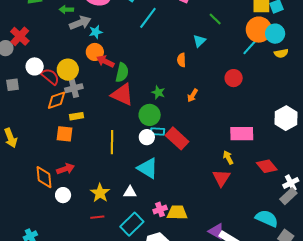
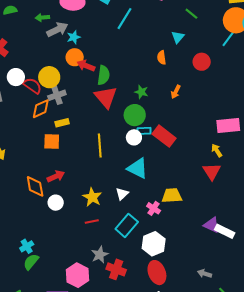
red circle: (234, 78) -> (202, 62), moved
red triangle: (122, 94) -> (106, 97), turned 30
white triangle: (130, 192) -> (122, 194), turned -40
pink cross: (160, 209) -> (154, 208), turned -32
yellow trapezoid: (177, 213) -> (172, 196), moved

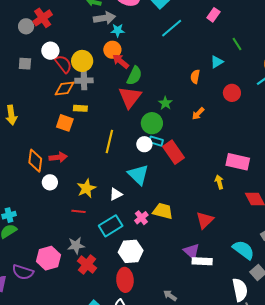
red triangle: (212, 171) -> (205, 220), moved
white rectangle: (225, 231) -> (202, 261), turned -42

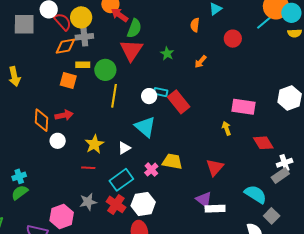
gray square: (25, 64) -> (24, 24), size x1.6
green circle: (152, 123) -> (105, 70), moved
red cross: (87, 264) -> (116, 204), moved

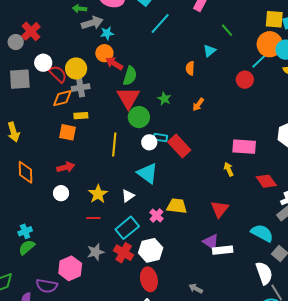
red circle: (233, 39) -> (245, 80), moved
green circle: (105, 70) -> (139, 117), moved
orange diamond: (41, 120) -> (26, 172), moved

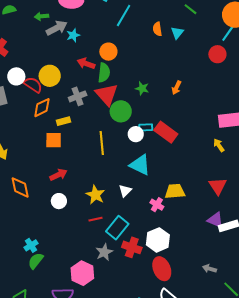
orange circle: (104, 53) -> (108, 52), moved
orange semicircle: (190, 68) -> (157, 29), moved
gray cross: (81, 88) -> (78, 96), moved
cyan rectangle: (127, 228) -> (117, 228), moved

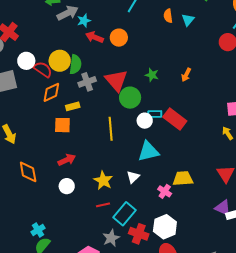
red arrow: (86, 63) -> (95, 37), moved
green semicircle: (104, 73) -> (75, 64), moved
cyan triangle: (140, 165) -> (148, 151), turned -40

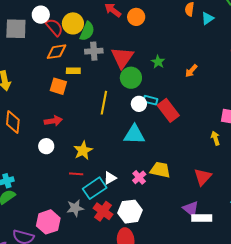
white triangle: (133, 177) -> (110, 178), moved

